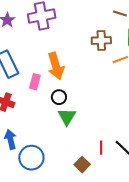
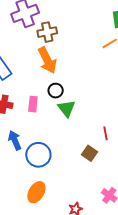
brown cross: (101, 40) -> (47, 32), moved
pink rectangle: (35, 82) -> (33, 104), moved

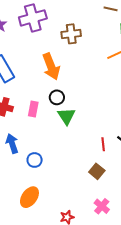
brown cross: (47, 32) -> (71, 34), moved
brown square: (90, 153) -> (97, 171), moved
blue circle: (38, 155) -> (35, 160), size x0.6

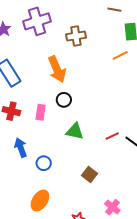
green triangle: (66, 116) -> (75, 131), moved, turned -42
red line: (103, 144) -> (112, 136), moved, turned 72
brown square: (97, 171) -> (89, 174), moved

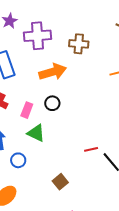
purple cross: (37, 21) -> (37, 36), moved
orange arrow: (57, 69) -> (53, 72), turned -96
green triangle: (75, 131) -> (36, 133), moved

